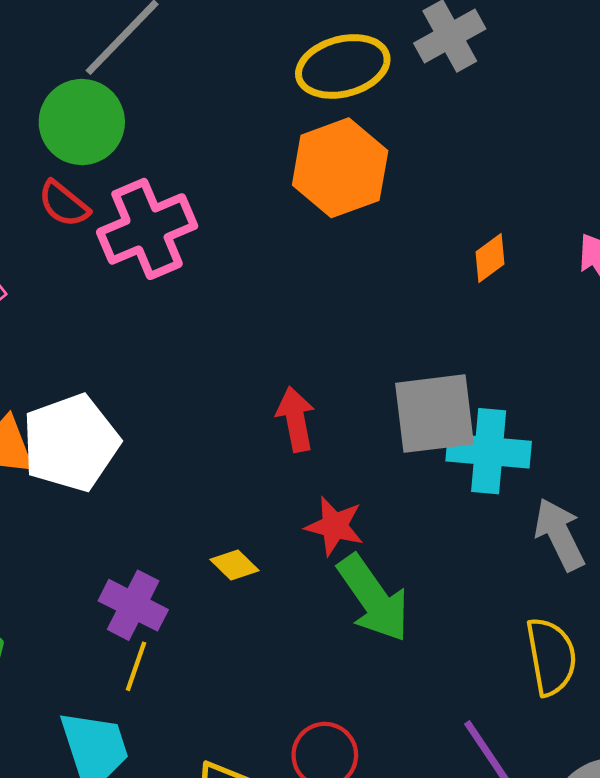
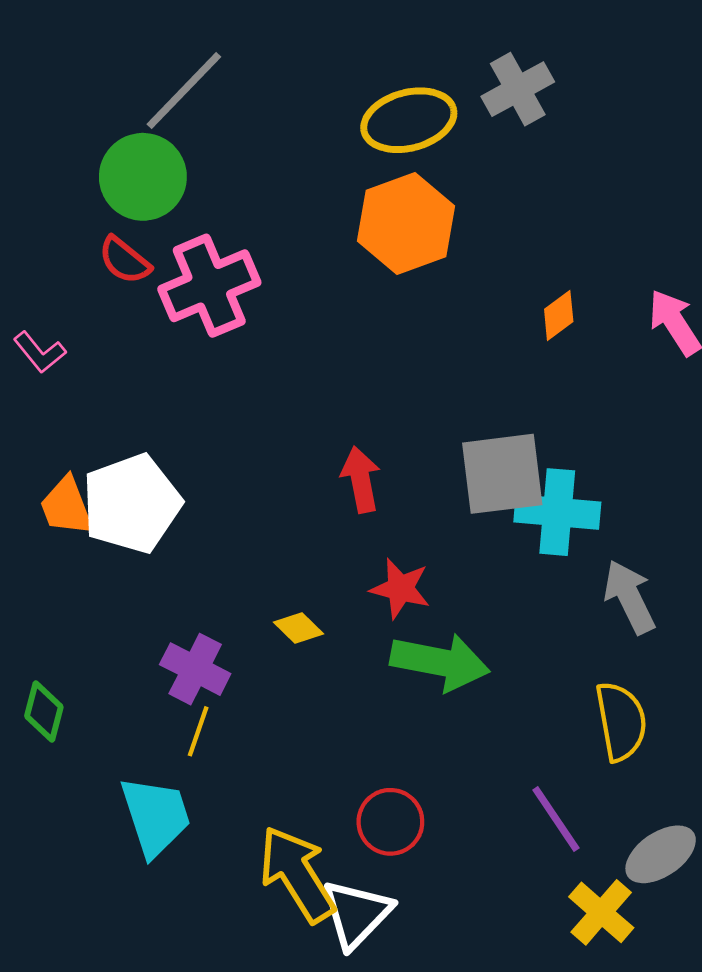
green arrow: (373, 598) -> (440, 662), turned -44

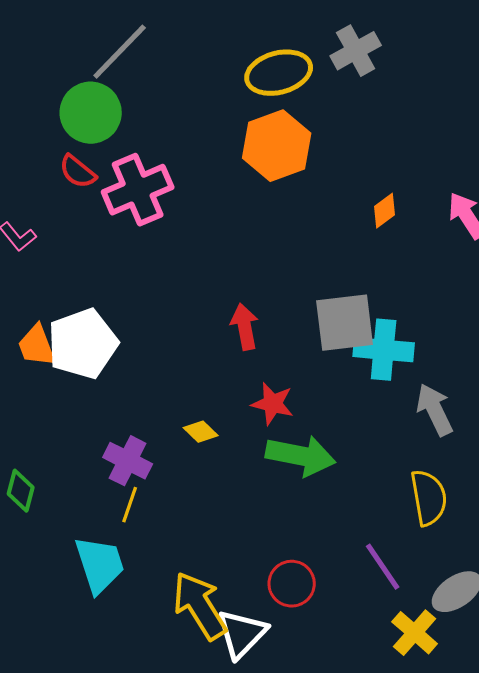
red circle: (390, 822) -> (292, 584), moved

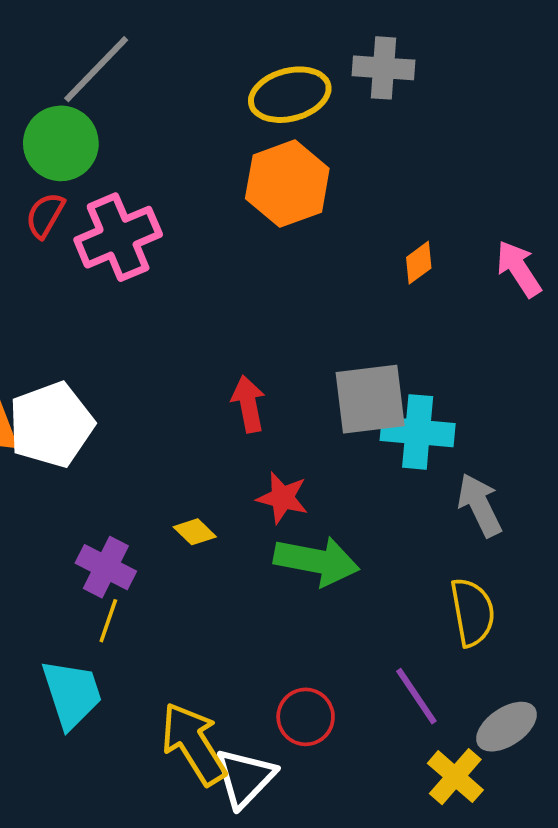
gray cross: (356, 51) -> (384, 68), turned 33
red semicircle: (78, 172) -> (45, 215), turned 81

